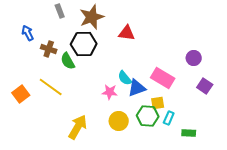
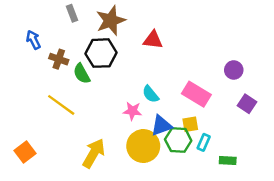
blue triangle: (137, 88) -> (161, 125), moved
orange square: (21, 94) -> (25, 152), moved
yellow circle: (119, 121) -> (143, 146), size x1.4

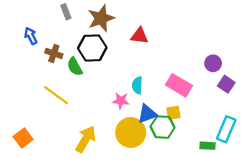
cyan semicircle: (150, 94) -> (137, 85), turned 42
purple square: (247, 104) -> (226, 84), moved
cyan rectangle: (204, 142) -> (226, 129), moved, size x1.6

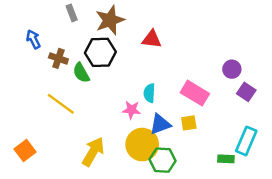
green hexagon: (163, 127) -> (163, 160), moved

